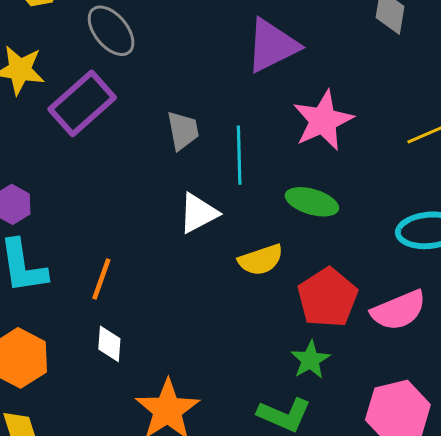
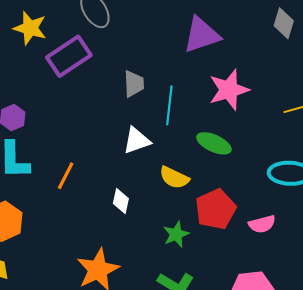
yellow semicircle: (261, 260) -> (174, 178), turned 36
pink semicircle: (399, 310) -> (262, 224), size x0.7
white diamond: (109, 344) -> (121, 201), moved
green star: (310, 360) -> (176, 234), moved

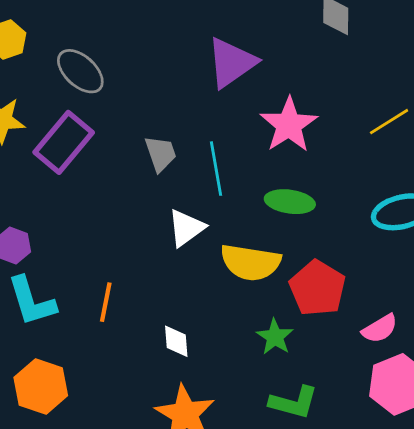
yellow semicircle: (174, 178) -> (250, 262), size x1.4
white diamond: (121, 201) -> (176, 341), moved
pink semicircle: (262, 224) -> (380, 329), moved

